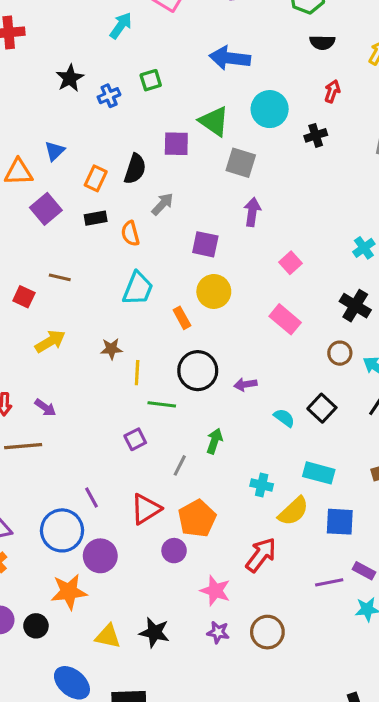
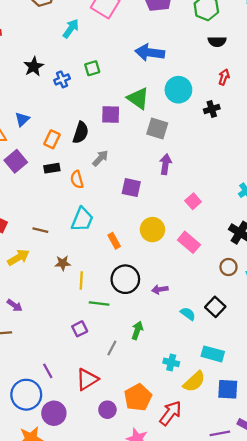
brown line: (60, 277) -> (40, 230), moved
yellow circle: (214, 291) -> (152, 230), moved
orange pentagon: (197, 518) -> (138, 397), moved

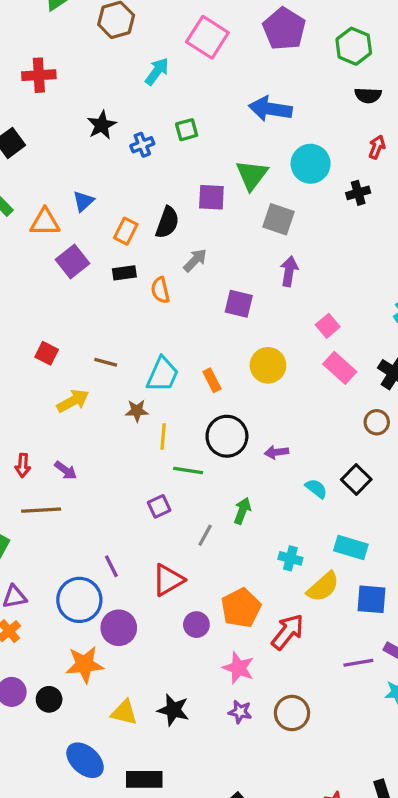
green triangle: (138, 98) -> (252, 175), turned 30
cyan trapezoid: (82, 219) -> (163, 374), moved
pink rectangle: (189, 242) -> (340, 368), moved

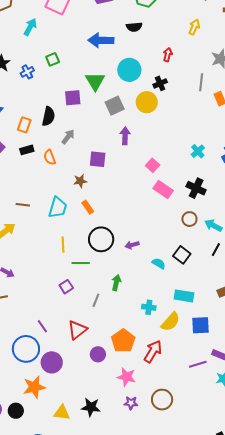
black semicircle: (368, 95) -> (134, 27), moved
gray square: (279, 219) -> (115, 106), turned -36
yellow circle: (268, 365) -> (147, 102), moved
brown star: (137, 411) -> (80, 181), moved

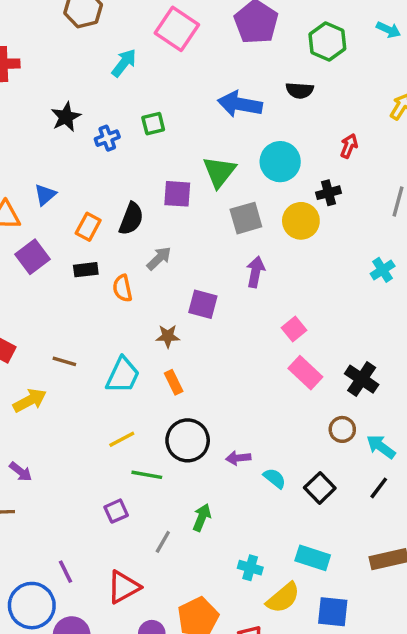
cyan cross: (198, 151) -> (383, 270), moved
yellow line: (63, 245) -> (122, 439), turned 56
cyan semicircle: (159, 263) -> (275, 478), moved

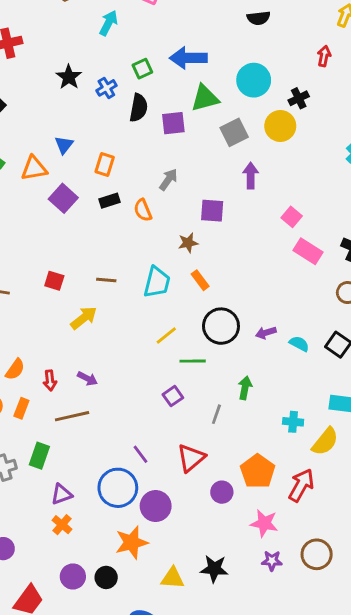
blue arrow: (240, 104) -> (188, 58), moved
red arrow: (349, 146) -> (324, 56), moved
green triangle: (219, 172) -> (205, 98), turned 48
black semicircle: (131, 219) -> (139, 108), moved

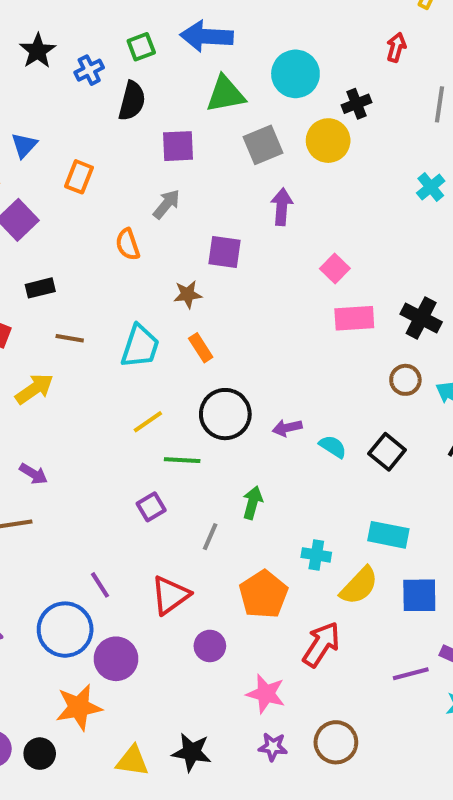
purple square: (173, 123) -> (178, 146), moved
black rectangle: (109, 201) -> (40, 288), moved
pink rectangle: (308, 251) -> (354, 318), turned -40
orange pentagon: (258, 471) -> (263, 594), moved

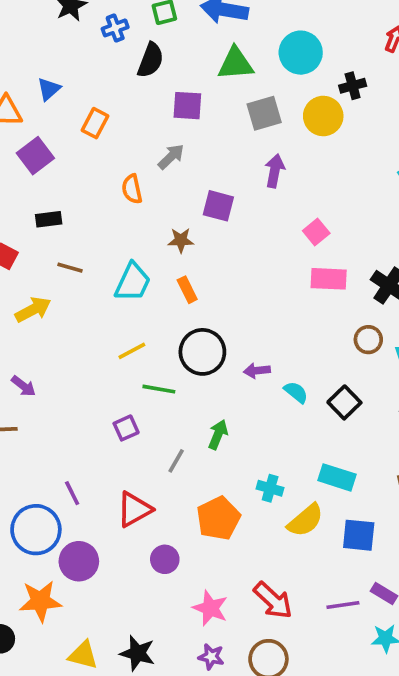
red arrow: (321, 644) -> (273, 600), moved, turned 93

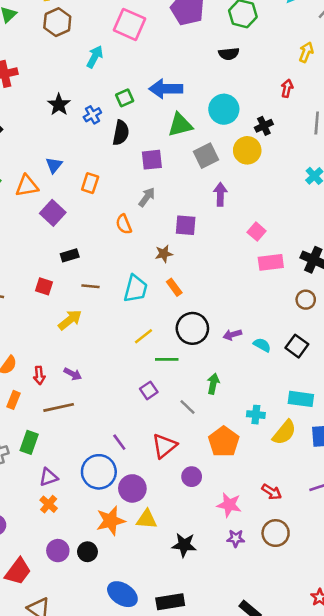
gray line: (176, 461) -> (188, 407), turned -66
red arrow: (273, 600) -> (272, 492), size x0.7
yellow triangle: (83, 655) -> (147, 519), moved

